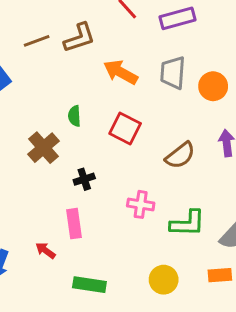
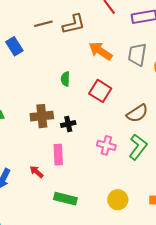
brown cross: (43, 148) -> (42, 116), moved, turned 30
green L-shape: (187, 223) -> (138, 147), moved, turned -60

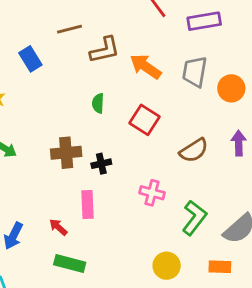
brown L-shape: (74, 24) -> (105, 50), moved
green L-shape: (138, 147) -> (194, 218), moved
green rectangle: (65, 199) -> (70, 264), moved

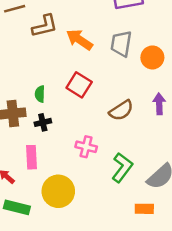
green semicircle: (98, 103) -> (40, 94), moved
yellow circle: (167, 266) -> (58, 191), moved, size x1.4

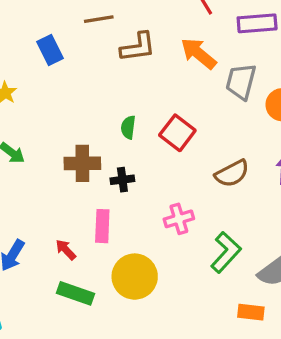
orange arrow: (79, 40) -> (199, 53), moved
green semicircle: (40, 94) -> (128, 127), moved
pink cross: (86, 147) -> (179, 219), turned -36

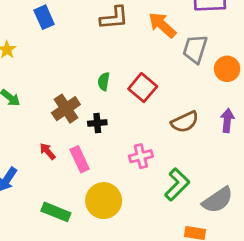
brown cross: (82, 163) -> (66, 109), turned -36
pink rectangle: (102, 226) -> (80, 159), turned -30
red arrow: (66, 250) -> (47, 151), moved

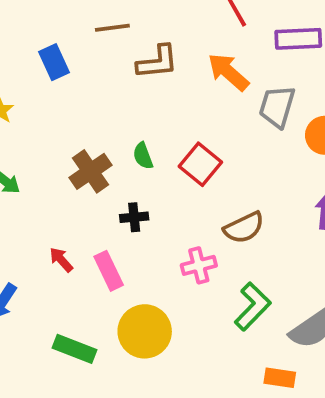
green semicircle: (104, 81) -> (143, 156), turned -30
brown cross: (66, 109) -> (91, 171), moved
brown semicircle: (185, 122) -> (244, 228), moved

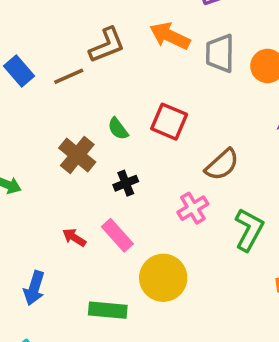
brown line: (112, 28) -> (69, 76), moved

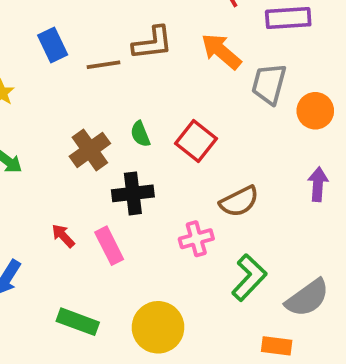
black cross: (126, 183) -> (133, 193), size x1.5
yellow circle: (163, 278) -> (158, 327), moved

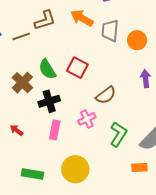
green semicircle: (140, 134) -> (47, 69), size x1.5
pink rectangle: (109, 246) -> (55, 130), moved, turned 48

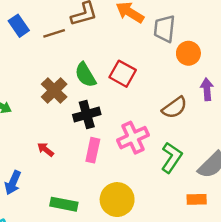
orange circle: (137, 40) -> (188, 53), moved
brown semicircle: (106, 95) -> (175, 108), moved
pink cross: (87, 119) -> (133, 138), size x1.4

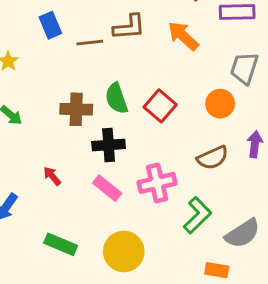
gray trapezoid: (164, 29) -> (244, 68), moved
orange circle: (188, 53) -> (220, 104), moved
brown cross: (54, 91) -> (76, 109), turned 35
pink rectangle: (93, 150) -> (107, 188), turned -75

